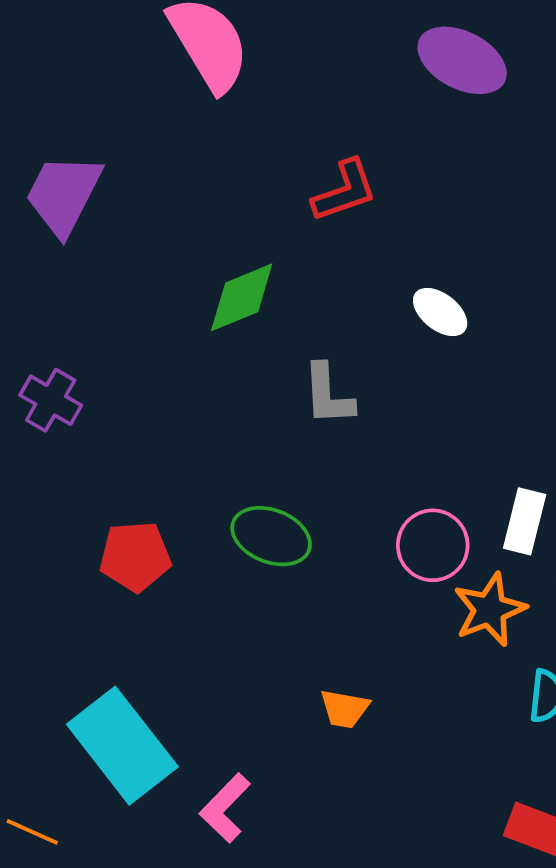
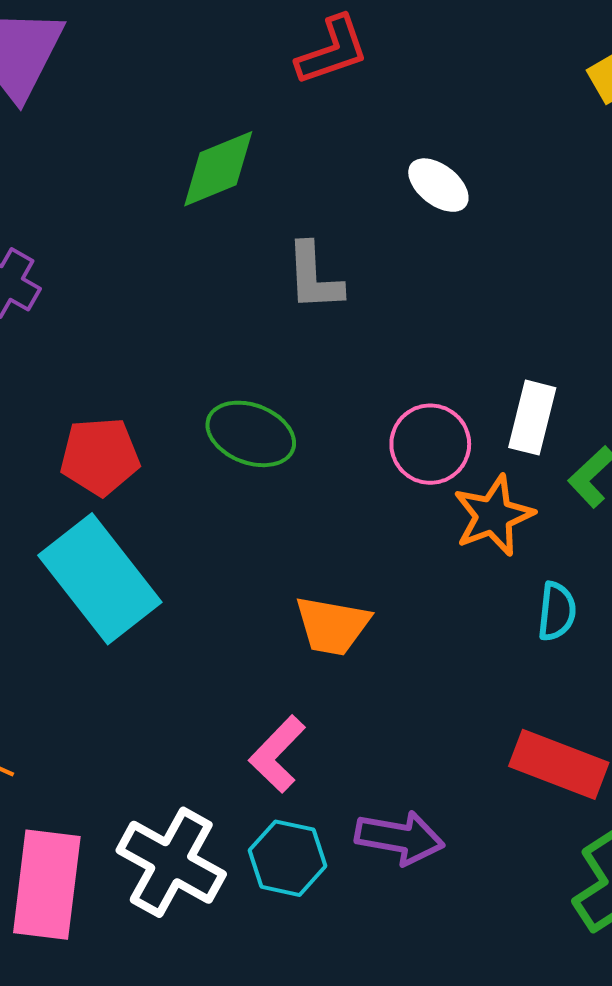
orange trapezoid: (345, 709) -> (332, 626), size x1.4
cyan rectangle: (122, 746) -> (100, 579), moved
pink L-shape: (225, 808) -> (277, 754), moved

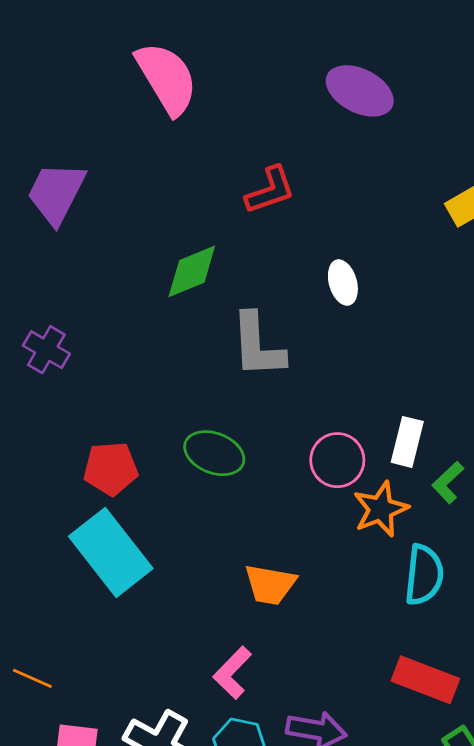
white ellipse: (438, 185) -> (343, 283), turned 36
gray L-shape: (314, 277) -> (258, 345), size x1.4
cyan semicircle: (557, 611) -> (424, 575), size x1.5

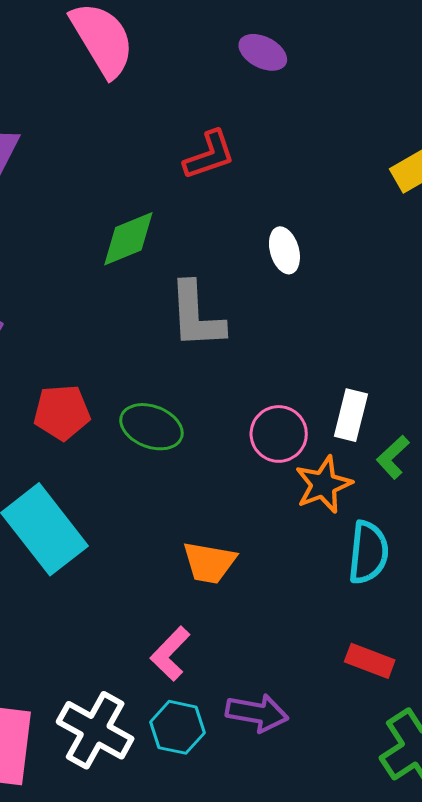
purple ellipse: (360, 91) -> (263, 52), moved, size x0.7
red pentagon: (111, 469) -> (62, 412), moved
red rectangle: (425, 680) -> (370, 661), size x0.7

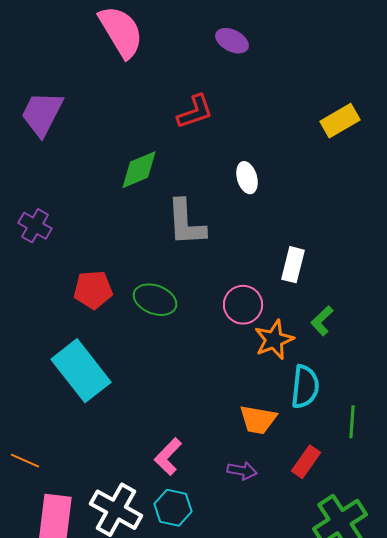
white rectangle: (351, 415) -> (293, 265), moved
orange trapezoid: (209, 563) -> (258, 420), moved
red rectangle: (370, 661) -> (306, 462), turned -76
purple arrow: (257, 713) -> (242, 471), moved, size x0.7

